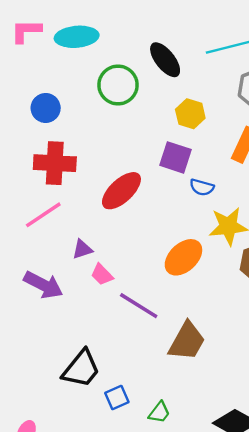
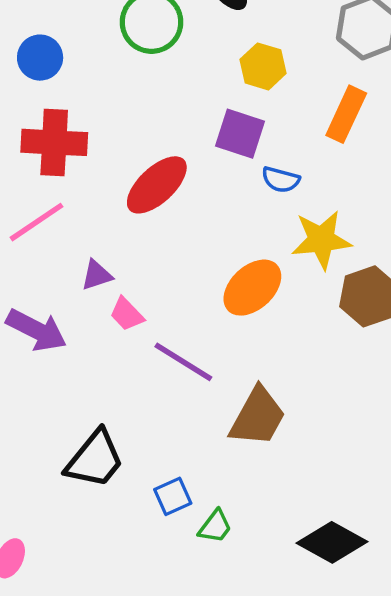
blue square: (117, 397) -> (173, 496), moved

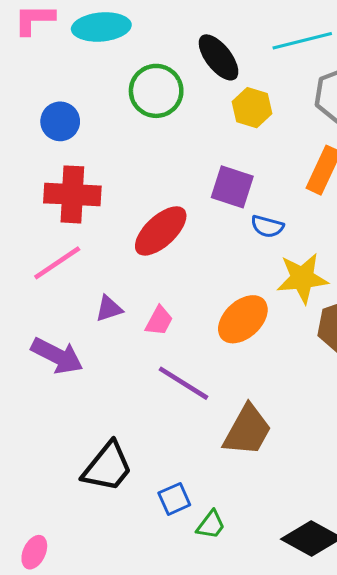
yellow hexagon: (263, 66) -> (252, 108), moved
pink trapezoid: (127, 314) -> (159, 321), moved, turned -108

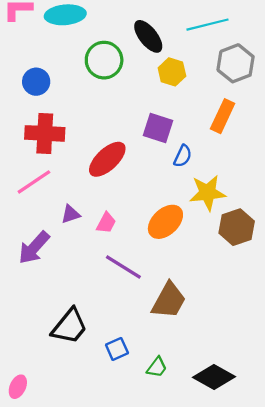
blue semicircle: (267, 226) -> (183, 156), turned -80
purple arrow: (57, 356) -> (34, 248), turned 105
green trapezoid: (211, 525) -> (157, 367), moved

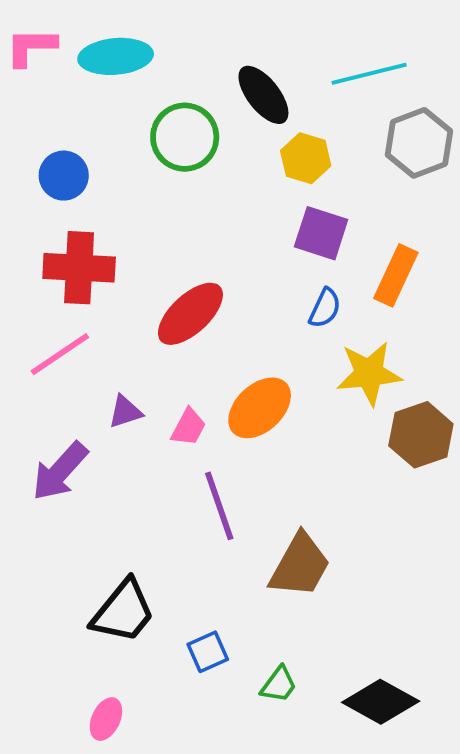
orange rectangle: (223, 116) -> (396, 275), moved
purple square: (158, 128) -> (321, 233), moved
orange ellipse: (165, 222) -> (260, 408), moved
purple line: (123, 267) -> (219, 506), turned 39
pink ellipse: (18, 387) -> (106, 719), moved

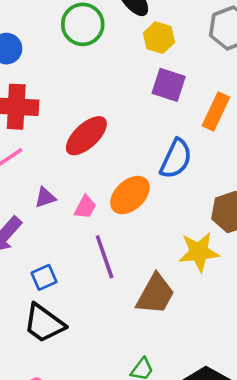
blue semicircle: (325, 308) -> (176, 159), moved, size x1.6
yellow star: (369, 373) -> (199, 252), moved
black trapezoid: (123, 611) -> (44, 323), turned 87
blue square: (208, 652) -> (44, 277), moved

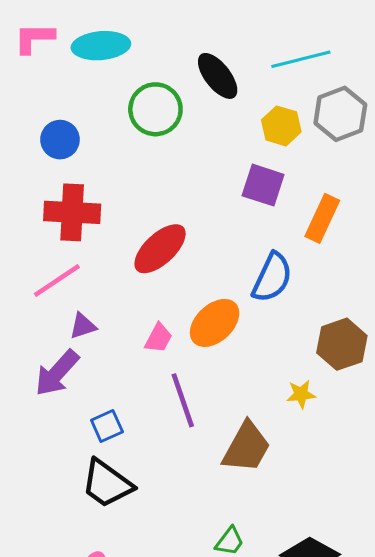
yellow hexagon: (159, 38) -> (281, 126), moved
purple triangle: (45, 197) -> (83, 326), moved
yellow star: (199, 252) -> (301, 394), size x0.6

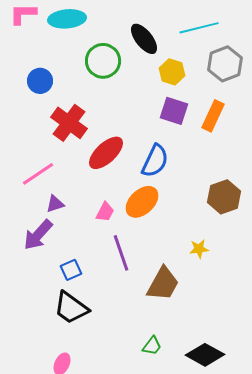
yellow hexagon: (281, 126) -> (172, 72), moved
red cross: (72, 212) -> (69, 123), moved, turned 33
orange rectangle: (322, 218) -> (213, 116), moved
blue semicircle: (272, 277) -> (155, 161), moved
brown hexagon: (342, 344) -> (224, 197), moved

